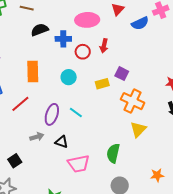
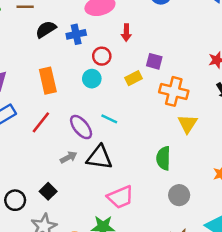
red circle: (83, 52) -> (102, 56), moved
purple ellipse: (52, 114) -> (81, 127), turned -45
black triangle: (62, 142) -> (99, 157), size x1.6
pink trapezoid: (79, 164) -> (120, 197), moved

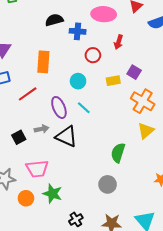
cyan circle: (92, 79) -> (78, 81), moved
black square: (48, 191) -> (19, 137), moved
gray circle: (179, 195) -> (108, 184), moved
pink trapezoid: (120, 197) -> (37, 169), moved

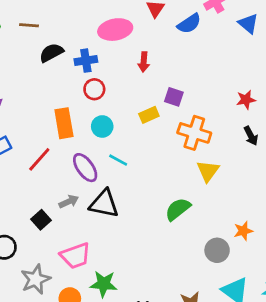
red circle: (93, 55) -> (94, 89), moved
orange rectangle: (43, 62) -> (64, 123), moved
green semicircle: (118, 153) -> (178, 209), turned 48
gray circle: (108, 184) -> (217, 250), moved

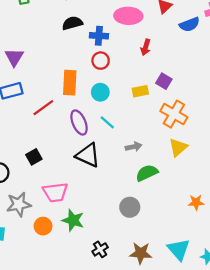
gray arrow: (69, 202) -> (134, 147), moved
gray circle: (217, 250) -> (130, 207), moved

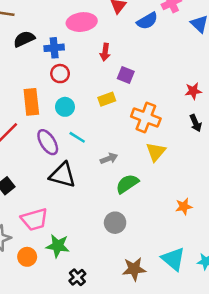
purple square: (164, 81) -> (126, 75), moved
black cross: (100, 249) -> (77, 277), moved

